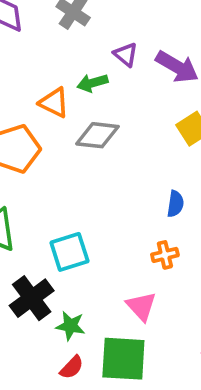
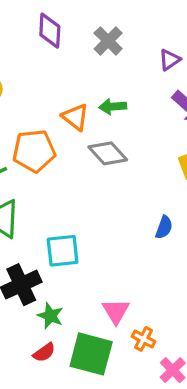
purple triangle: (126, 55) -> (170, 60), moved, turned 35
gray diamond: (97, 135) -> (108, 153), turned 30
orange cross: (165, 255) -> (144, 339), moved, turned 30

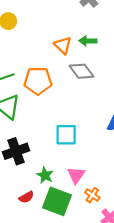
orange pentagon: (34, 151) -> (38, 81), moved
cyan square: (63, 251) -> (66, 135), moved
green star: (50, 316) -> (45, 175), moved

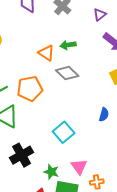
cyan square: (66, 135) -> (64, 132), turned -30
orange cross: (92, 195) -> (97, 182), turned -32

